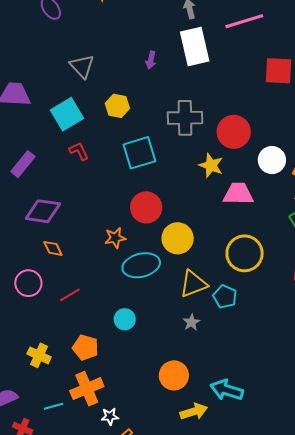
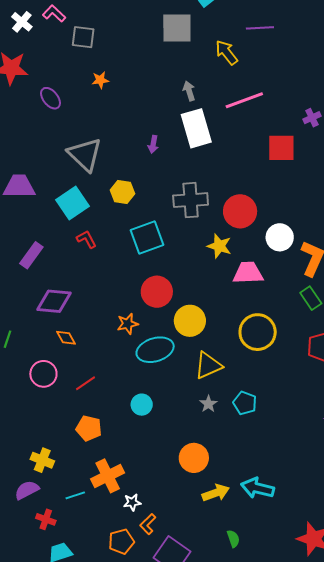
gray triangle: (82, 66) -> (85, 154), size x1.4
cyan pentagon: (225, 297) -> (245, 403), moved
orange pentagon: (85, 348) -> (89, 428), moved
yellow cross: (39, 355) -> (42, 460), moved
cyan arrow: (227, 390) -> (258, 488), moved

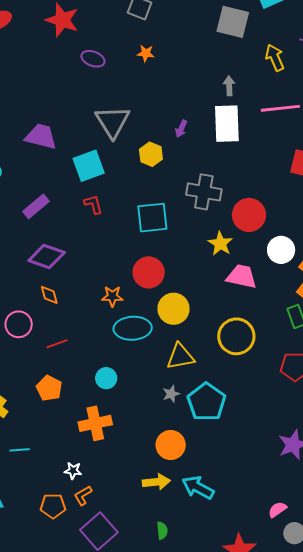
purple ellipse: (50, 98) -> (93, 59), turned -45
yellow hexagon: (122, 192) -> (151, 154), moved
cyan pentagon: (245, 403) -> (207, 402), size x1.6
orange circle: (194, 458) -> (171, 445), moved
orange cross: (108, 476) -> (95, 423), moved

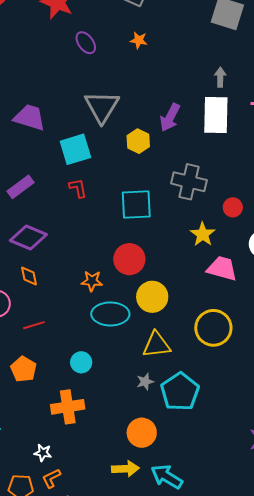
purple ellipse: (93, 59) -> (86, 43), turned 30
purple arrow: (181, 129) -> (170, 117), size x1.6
red circle: (249, 215) -> (233, 207), size x0.6

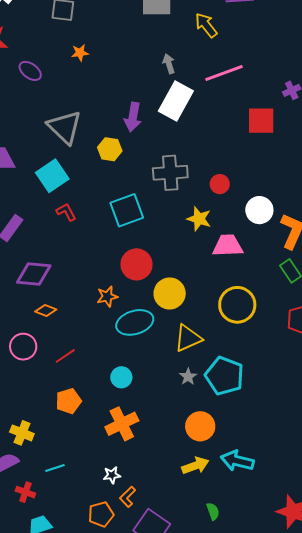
white rectangle: (216, 115) -> (176, 101), turned 45
orange diamond: (29, 276) -> (46, 311), turned -40
orange pentagon: (24, 369) -> (68, 401), turned -30

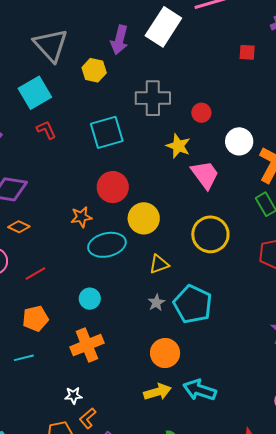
red square: (261, 121) -> (247, 52), size x0.6
pink trapezoid: (228, 246) -> (205, 175), turned 52
yellow triangle: (188, 338) -> (159, 264), size x0.7
cyan line: (55, 468) -> (24, 358), moved

